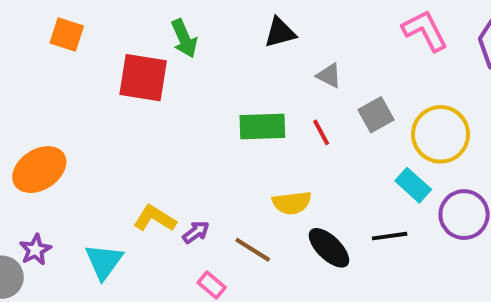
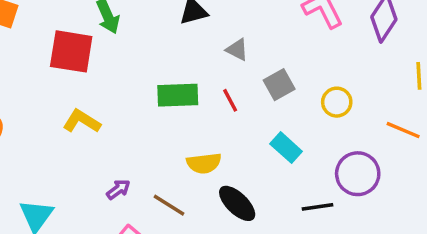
yellow circle: (441, 134) -> (337, 102), size x0.6
cyan rectangle: (413, 185) -> (286, 148), moved
yellow L-shape: (155, 218) -> (82, 121), moved
black line: (390, 236) -> (318, 207), moved

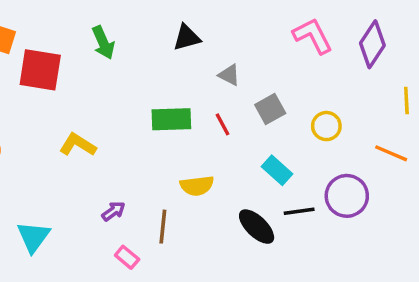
red square: (71, 51) -> (40, 70), moved
black ellipse: (237, 203) -> (257, 227), moved
brown line: (169, 205) -> (163, 227), turned 64
black line: (318, 207) -> (299, 211), moved

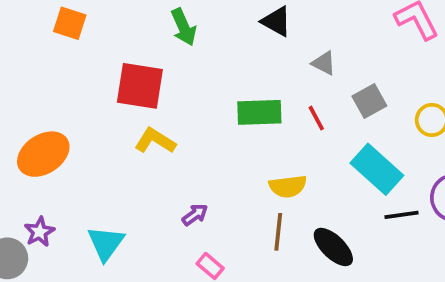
black triangle: (187, 37) -> (276, 21), turned 44
red square: (40, 70) -> (140, 86), moved
cyan rectangle: (277, 170) -> (377, 169), size x1.5
brown line: (163, 227) -> (278, 232), moved
black ellipse: (257, 227) -> (333, 247), moved

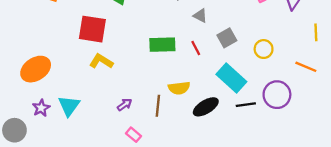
purple star: (39, 232) -> (41, 108), moved
brown line: (278, 232) -> (158, 106), moved
cyan triangle: (106, 243) -> (69, 106), moved
black ellipse: (333, 247) -> (206, 107), moved, turned -75

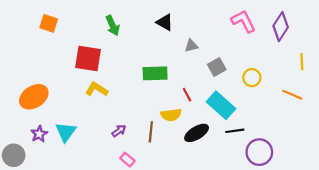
gray triangle: (200, 16) -> (191, 46), turned -40
red line: (196, 48) -> (187, 95), moved
purple circle: (277, 95) -> (259, 152), moved

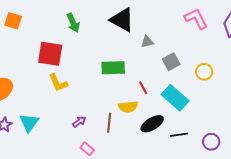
black triangle: (165, 22) -> (122, 20), size x1.5
yellow L-shape: (97, 89) -> (58, 83), turned -145
black line: (235, 131) -> (179, 135), moved
purple circle: (259, 152) -> (211, 142), size x0.7

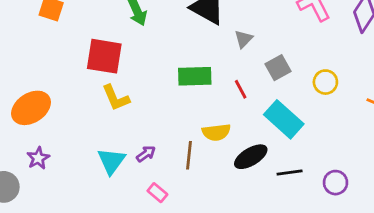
gray triangle: (147, 42) -> (244, 39), turned -32
red line: (143, 88) -> (241, 89), moved
cyan triangle: (29, 123) -> (111, 161), moved

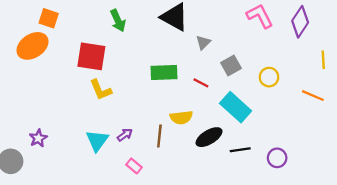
red line: (241, 89) -> (201, 83), turned -35
orange ellipse: (31, 108) -> (33, 46), moved

